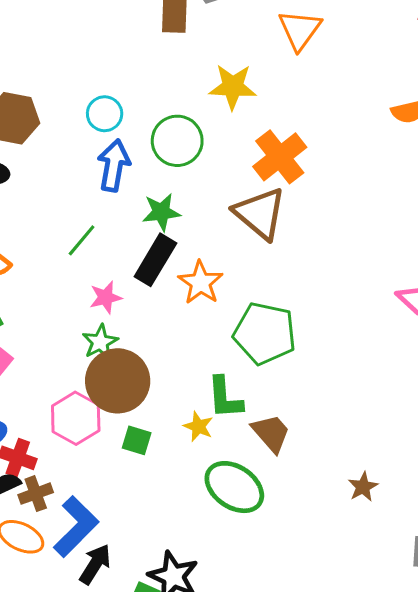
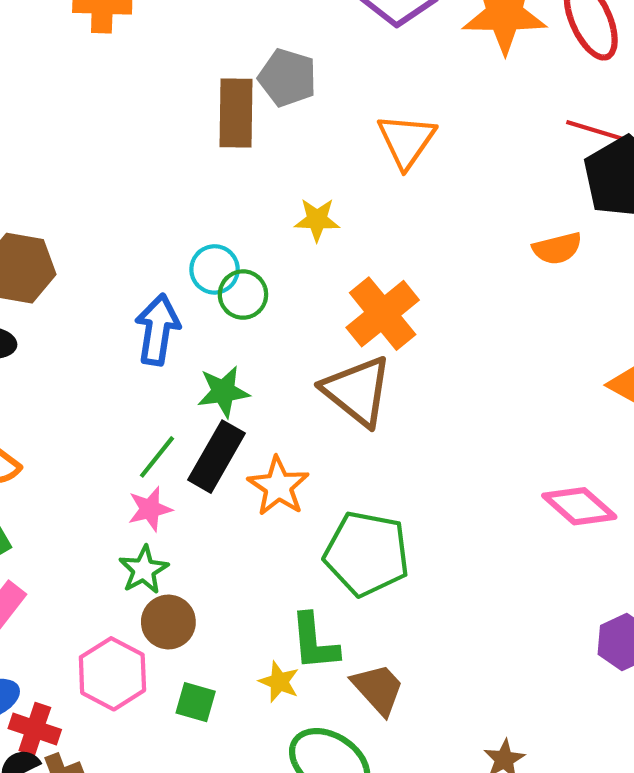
yellow star: (233, 87) -> (317, 220), size x0.7
cyan circle: (105, 114) -> (215, 269), moved
green circle: (177, 141) -> (243, 295), size x0.7
green line: (82, 240) -> (157, 457), moved
brown circle: (118, 381) -> (168, 622), size x0.6

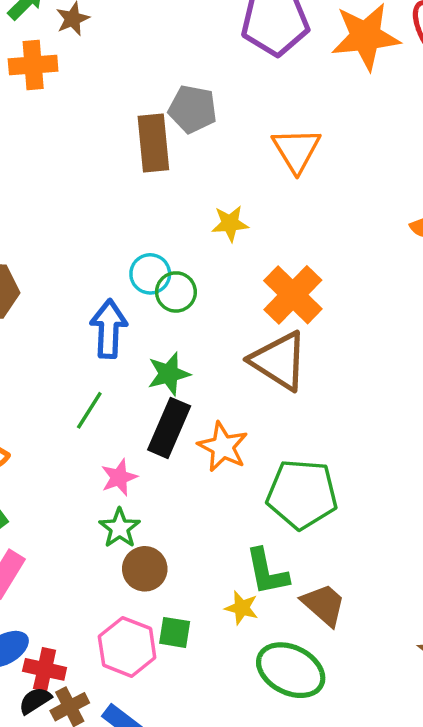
green line: (157, 457) -> (89, 410), moved
pink hexagon: (112, 674) -> (127, 647), moved

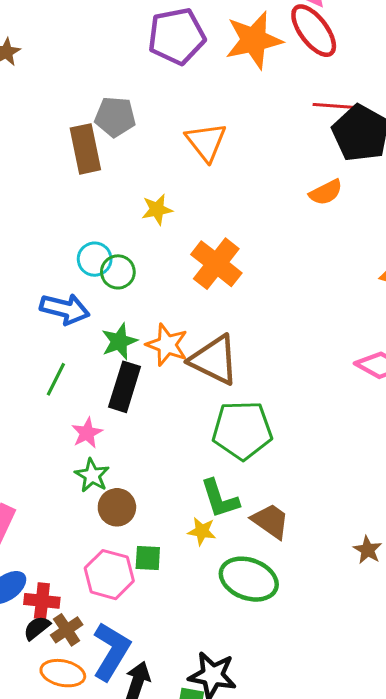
blue arrow: (109, 329) -> (65, 309), turned 108
brown triangle: (279, 361) -> (214, 360), moved
orange star: (223, 447) -> (167, 345), moved

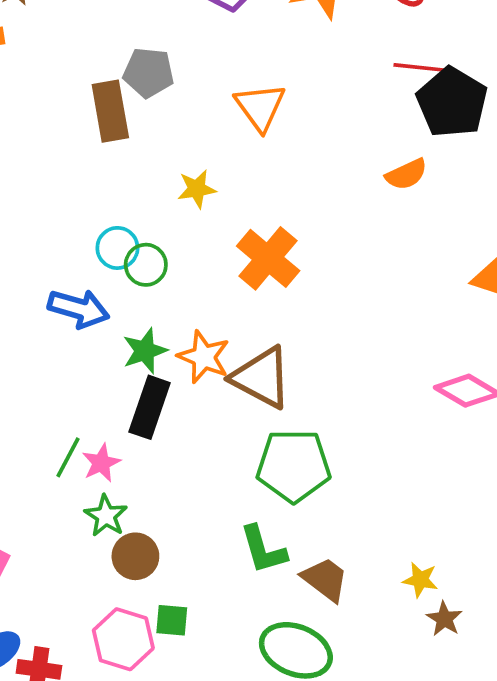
green line: (56, 379) -> (68, 457), moved
yellow star: (202, 531) -> (420, 580), moved

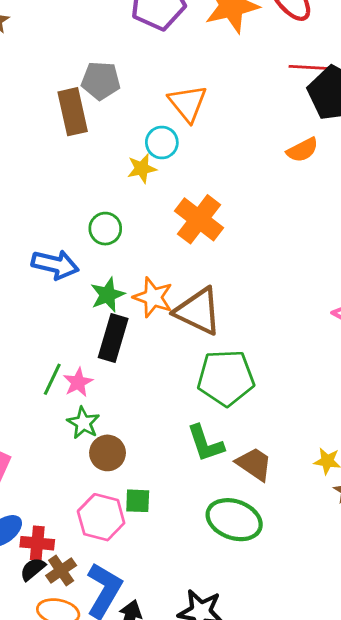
cyan circle: (117, 248) -> (162, 142), moved

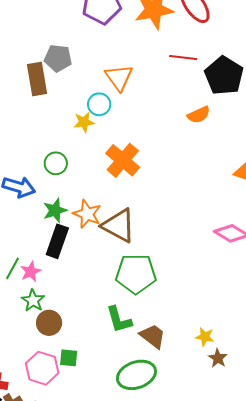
red line: (308, 67) -> (183, 57), moved
green ellipse: (234, 520) -> (136, 375), turned -42

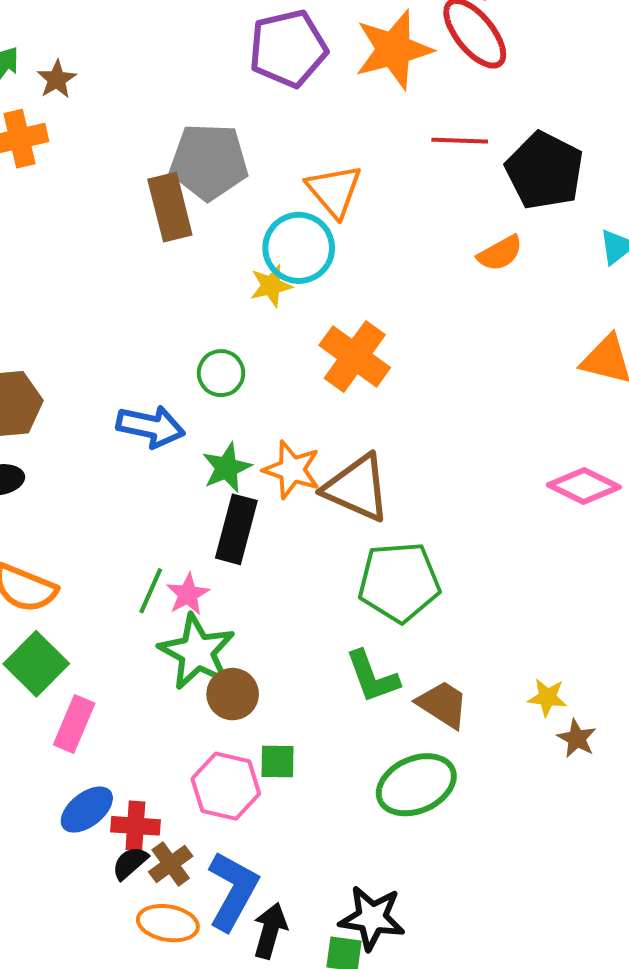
gray pentagon: (58, 58) -> (209, 162), size x1.4
cyan circle: (99, 104) -> (299, 248), size x1.5
green star: (33, 301) -> (197, 652), size x1.6

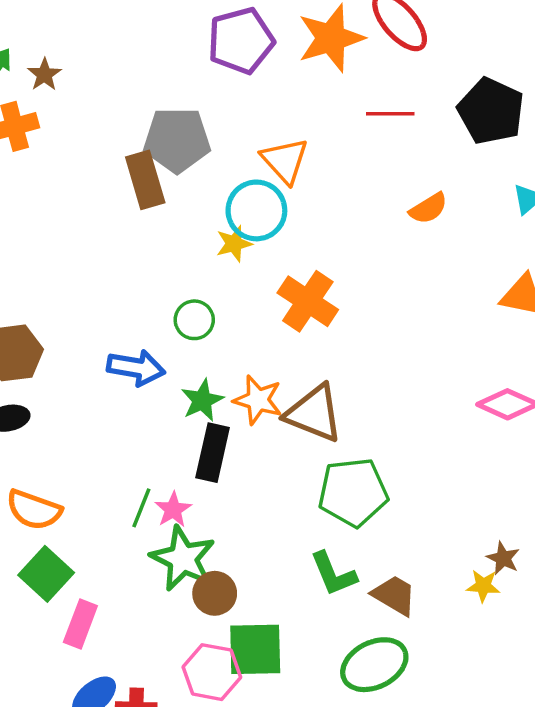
black pentagon: (545, 171) -> (491, 111), moved
brown star: (577, 738) -> (503, 558), moved
green square: (278, 761) -> (255, 649), size x1.8

